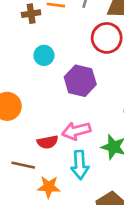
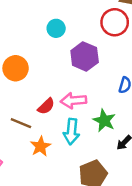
red semicircle: (48, 142) -> (46, 106), turned -42
orange star: (49, 187) -> (40, 146), turned 30

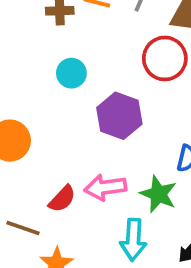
green star: (104, 121) -> (158, 194), moved
cyan arrow: (71, 132) -> (133, 240), moved

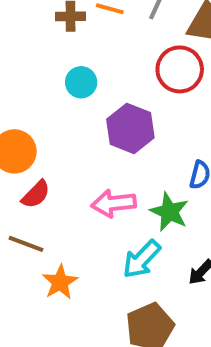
red semicircle: (62, 199) -> (36, 194), moved
cyan arrow: (133, 240) -> (142, 259), turned 39

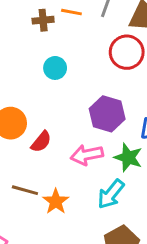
purple hexagon: (130, 128) -> (107, 114), moved
red semicircle: (36, 194) -> (41, 142), moved
orange star: (60, 282) -> (56, 201), moved

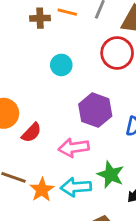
cyan circle: (55, 68) -> (61, 65), moved
green star: (128, 158) -> (111, 175), moved
cyan arrow: (111, 194) -> (76, 187), moved, turned 44

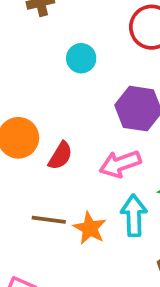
cyan arrow: (76, 187) -> (134, 215), turned 104

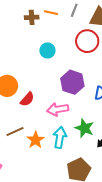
brown line: (49, 220) -> (15, 132), turned -42

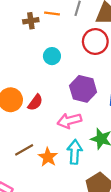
red semicircle: (27, 99) -> (35, 102), moved

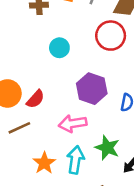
brown line: (24, 150) -> (19, 128), moved

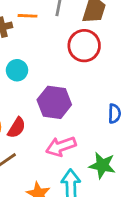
cyan circle: (59, 48) -> (17, 70), moved
purple hexagon: (92, 89) -> (54, 102), moved

